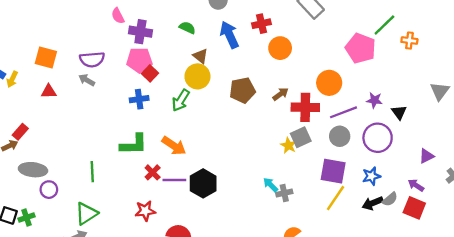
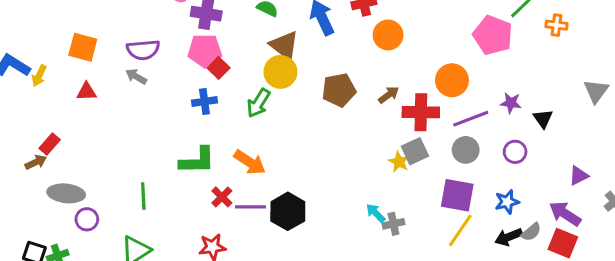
brown triangle: (200, 56) -> (284, 45), size x1.5
purple circle: (378, 138) -> (515, 152), size x0.6
purple arrow: (416, 185) -> (565, 214), size x1.5

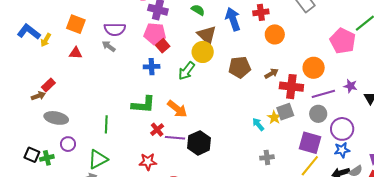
purple circle: (515, 152) -> (342, 129), moved, size x1.5
cyan arrow: (376, 213) -> (258, 124), moved
purple circle: (87, 219) -> (68, 144), moved

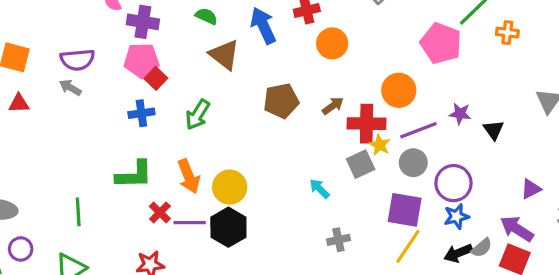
yellow circle: (203, 52) -> (230, 187), moved
orange arrow: (177, 109) -> (189, 176), turned 35
yellow star: (274, 117) -> (380, 145), moved

